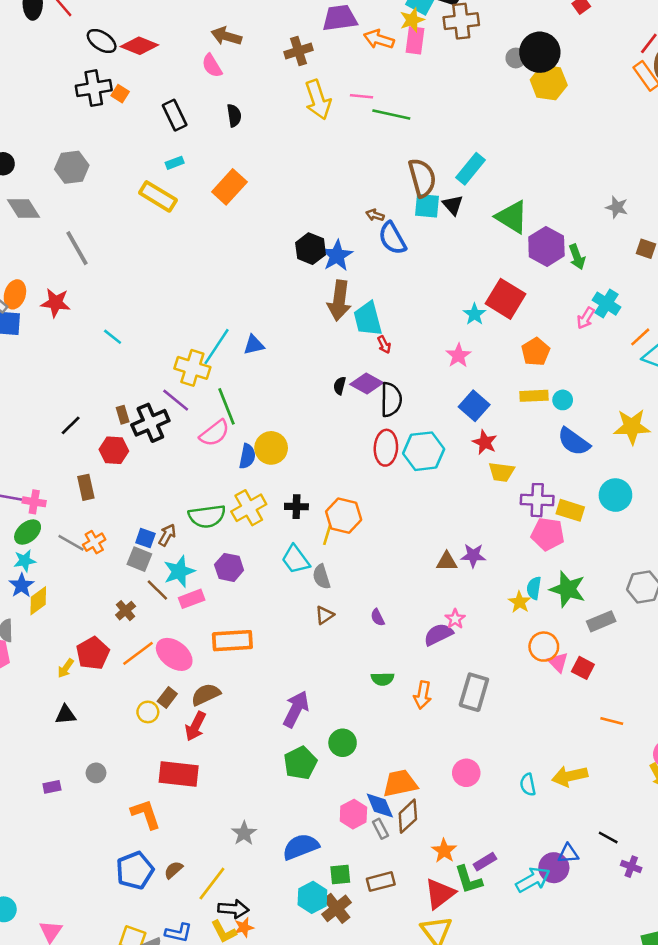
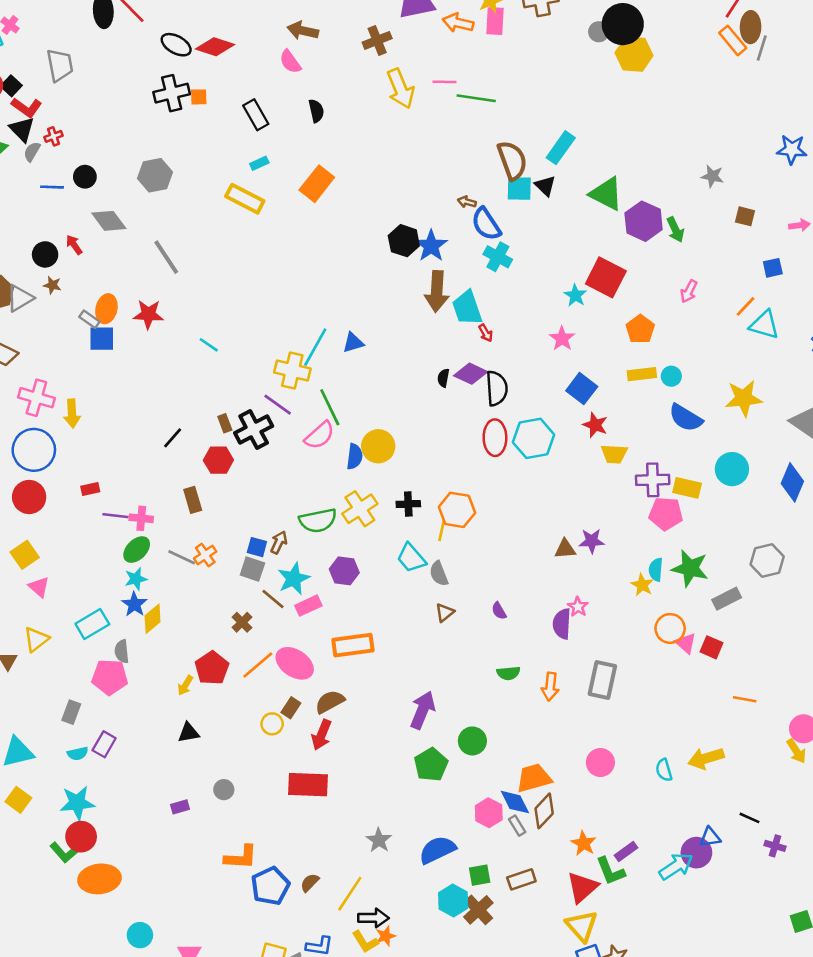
orange square: (120, 94) -> (199, 97), turned -30
cyan cross: (607, 304) -> (498, 257), moved
purple semicircle: (438, 634) -> (562, 624), turned -56
orange L-shape: (146, 814) -> (241, 857), moved, turned 116

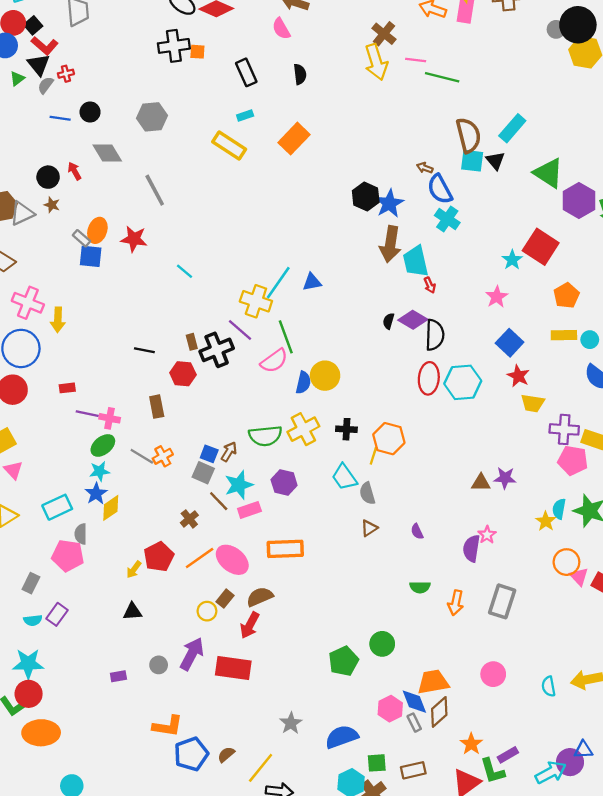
brown cross: (377, 40) -> (384, 34), moved, turned -35
black line: (173, 438) -> (144, 350), turned 54
purple arrow: (423, 710) -> (192, 654), moved

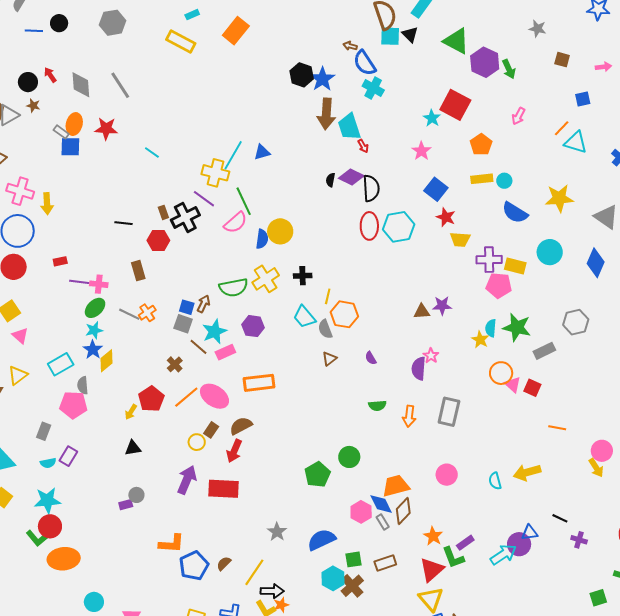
gray diamond: (107, 153) -> (81, 85), moved, turned 32
orange hexagon: (389, 439) -> (344, 314), moved
gray circle: (159, 665) -> (136, 495), moved

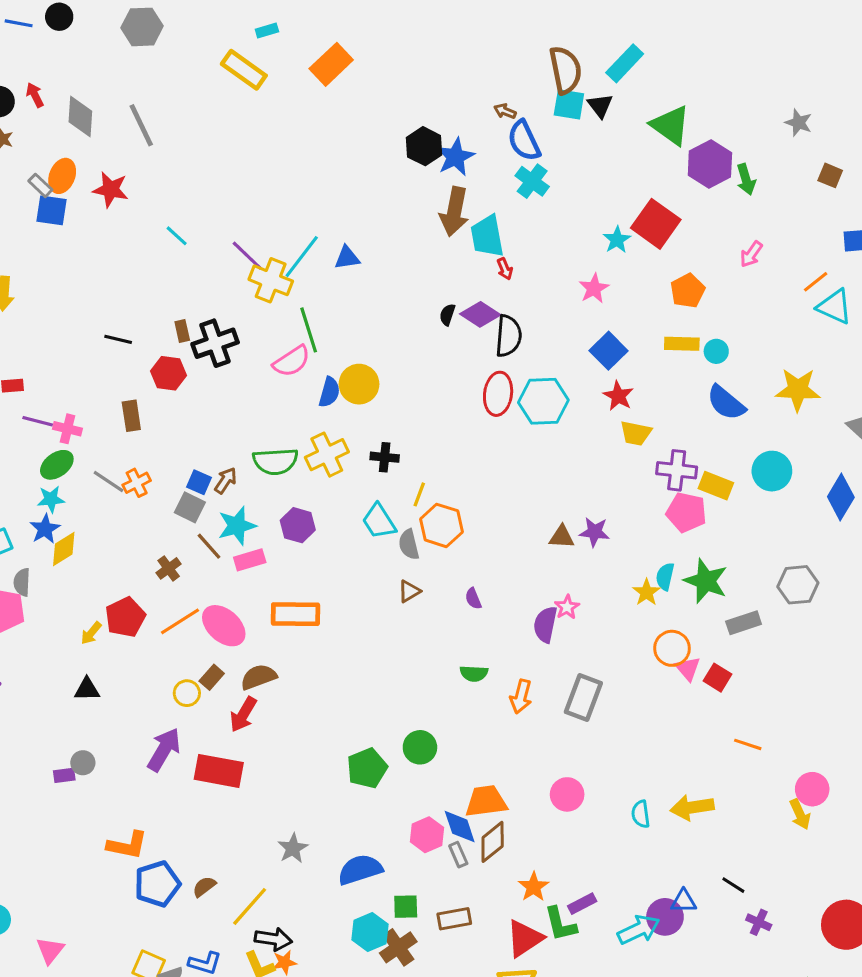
purple line: (204, 199) -> (247, 255), moved

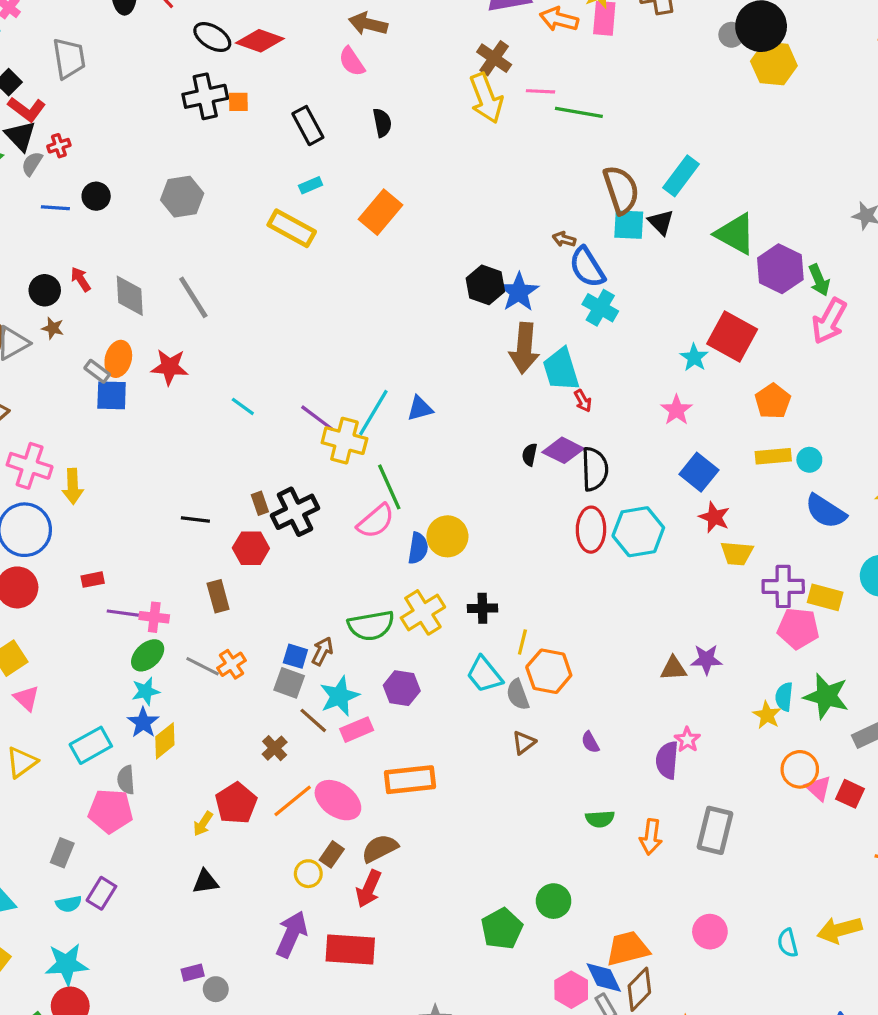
pink arrow: (751, 254) -> (829, 321), moved, size x1.6
gray circle: (83, 763) -> (216, 989), moved

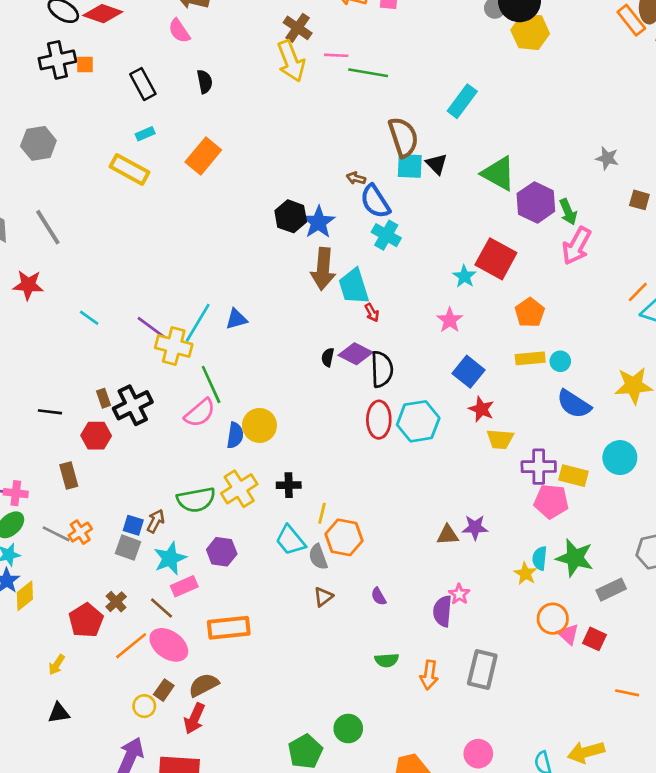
cyan rectangle: (681, 176) -> (462, 101), moved
brown line: (313, 720) -> (161, 608), moved
red pentagon: (236, 803) -> (86, 620), moved

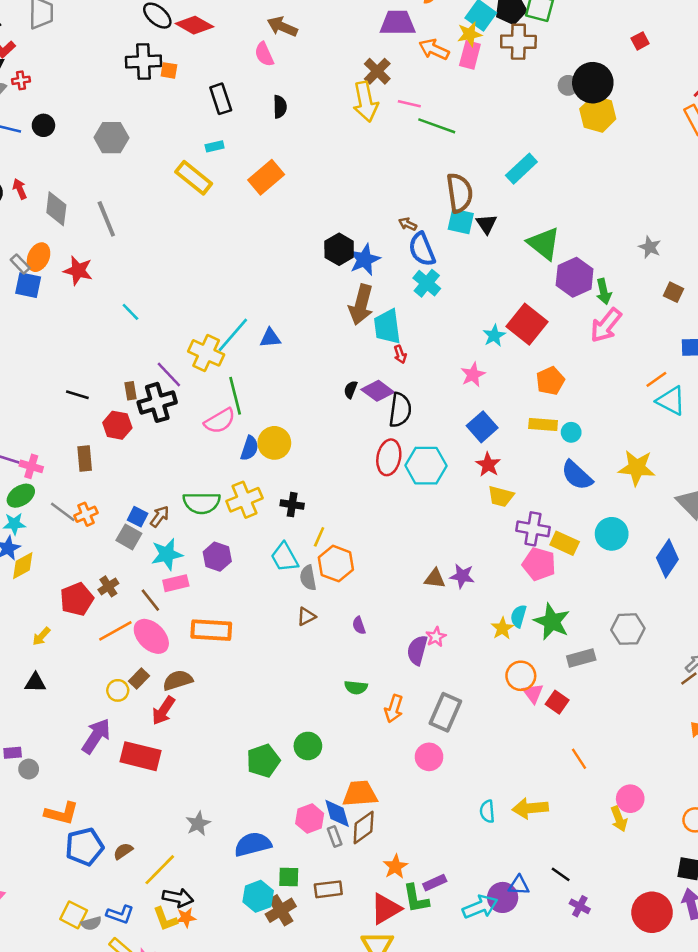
purple line: (151, 327) -> (169, 375), moved
orange line: (627, 693) -> (579, 759), turned 35
pink circle: (478, 754) -> (429, 757), moved

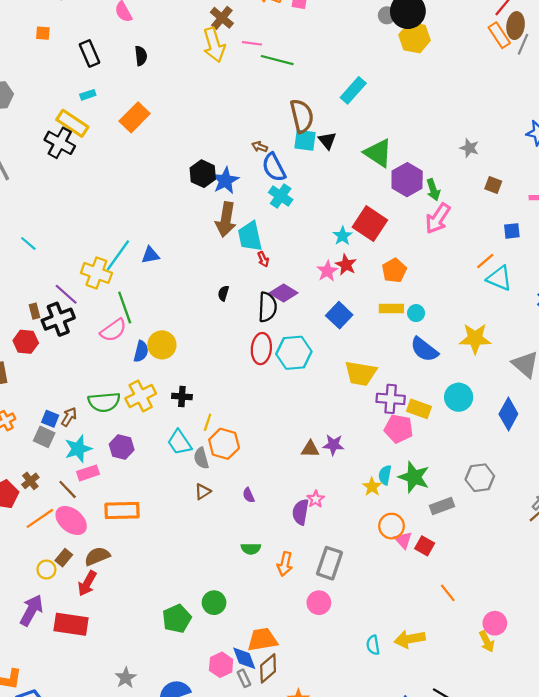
black cross: (144, 61) -> (60, 143), moved, turned 36
purple diamond: (378, 391) -> (284, 293), moved
red star: (488, 465) -> (346, 265), moved
yellow trapezoid: (501, 496) -> (361, 373), size x1.4

